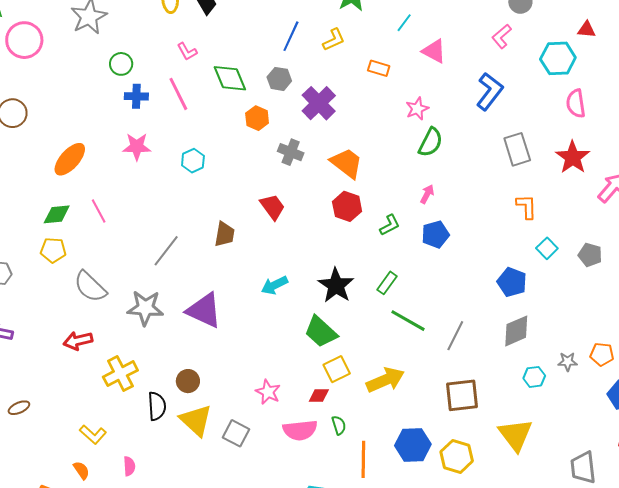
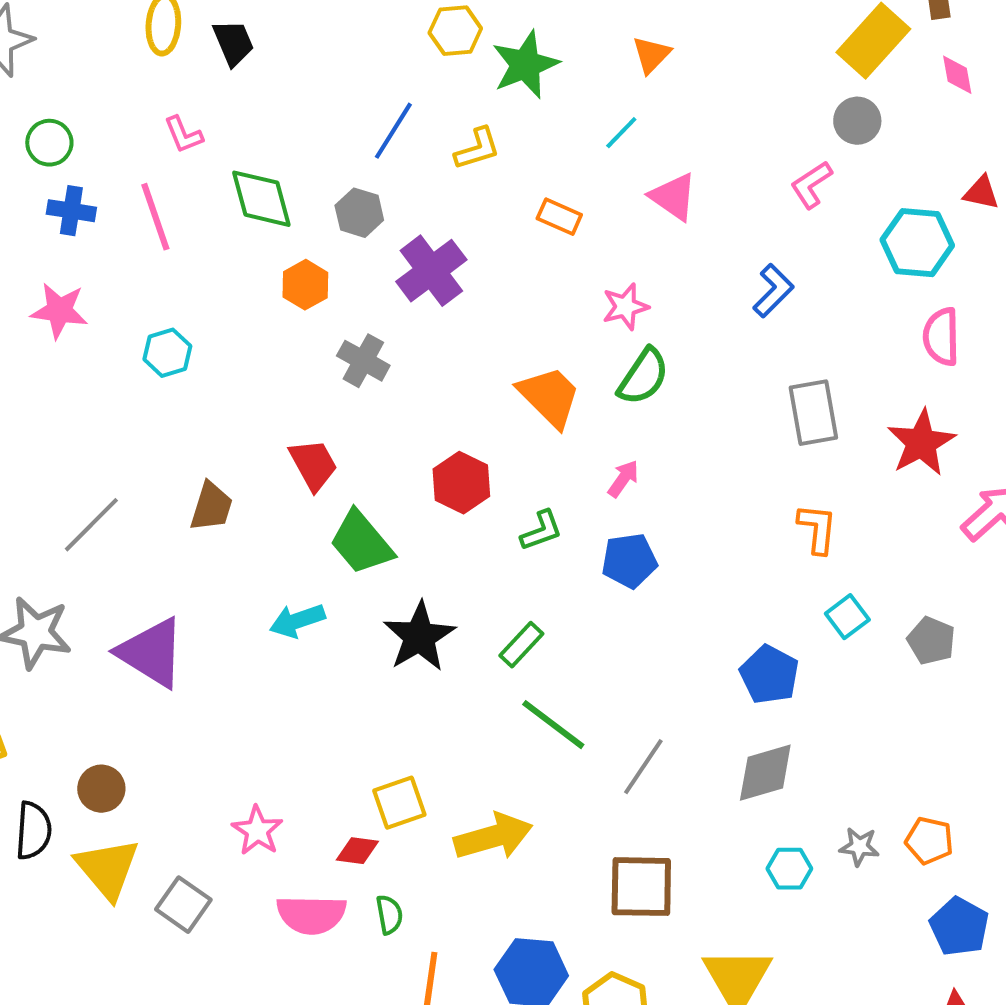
blue L-shape: (490, 91) -> (773, 291), size x0.7
orange trapezoid: (347, 163) -> (549, 397), moved
green trapezoid: (321, 332) -> (361, 543), moved

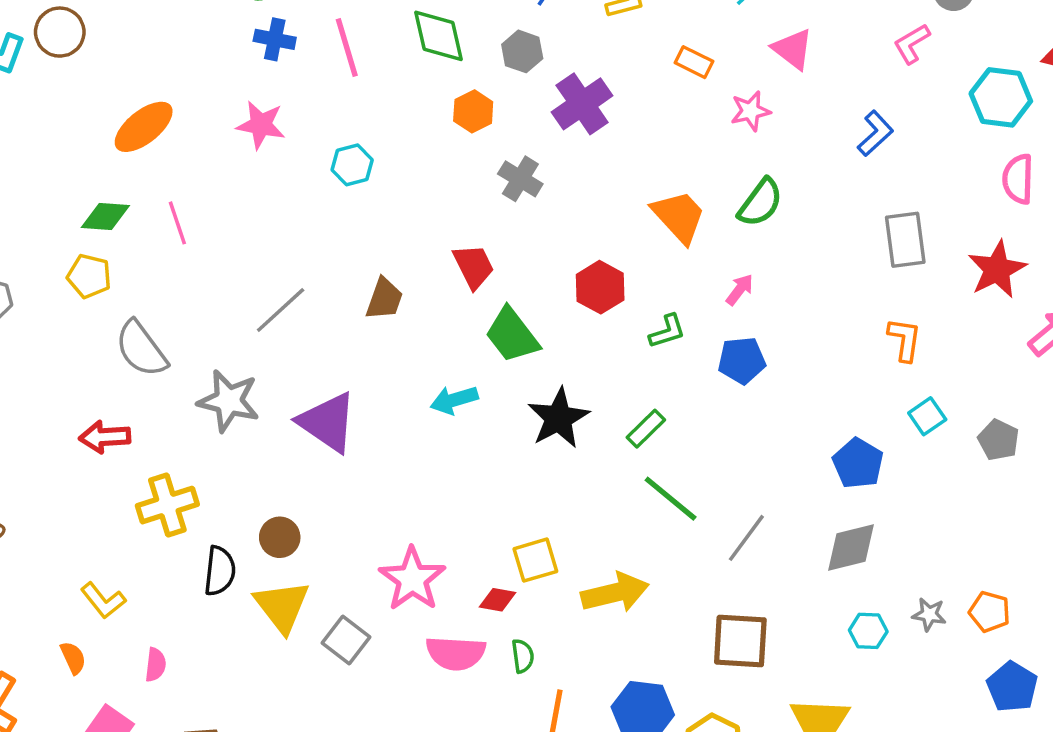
pink star: (625, 307) -> (751, 111), moved
pink star: (257, 831) -> (412, 579), size x1.5

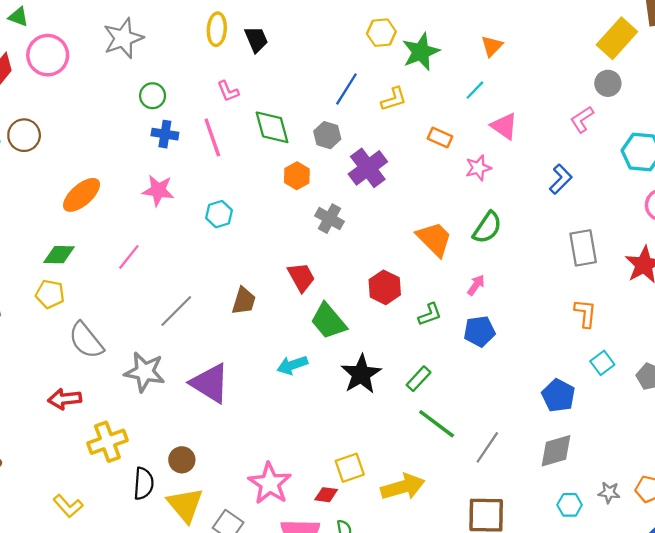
pink line: (177, 223) -> (129, 257), moved, turned 60

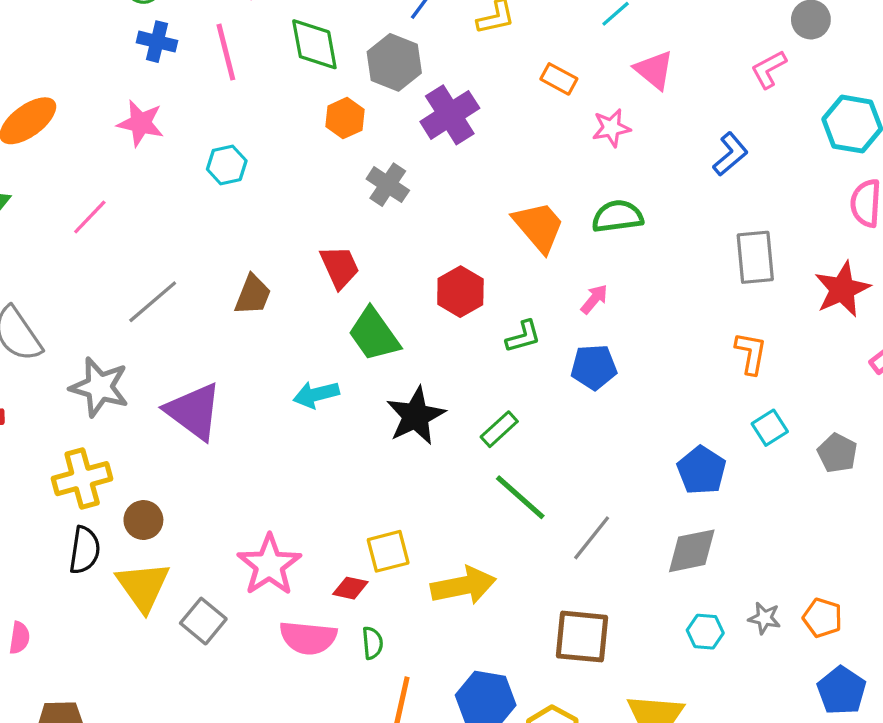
gray hexagon: (327, 135) -> (394, 62), size x1.4
green semicircle: (487, 228) -> (618, 216), turned -136
yellow cross: (107, 442) -> (82, 479), moved

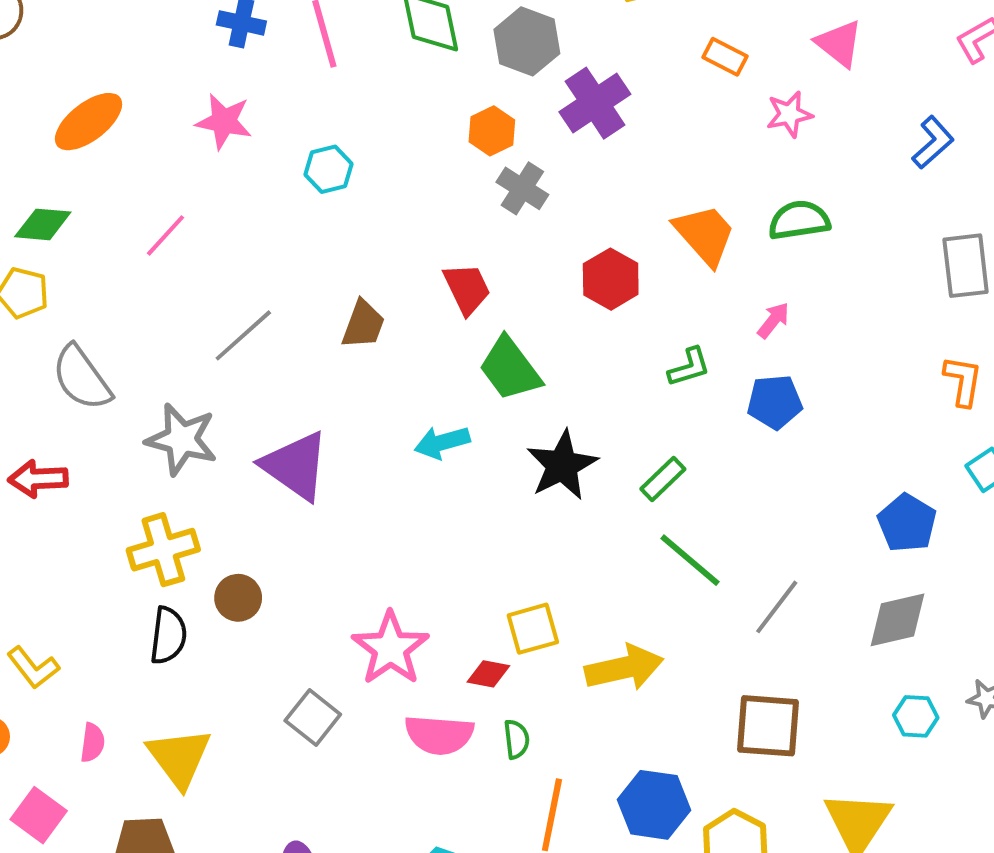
orange hexagon: (345, 118) -> (492, 131), moved
red hexagon: (460, 292) -> (611, 279), moved
yellow triangle: (143, 586) -> (179, 758), moved

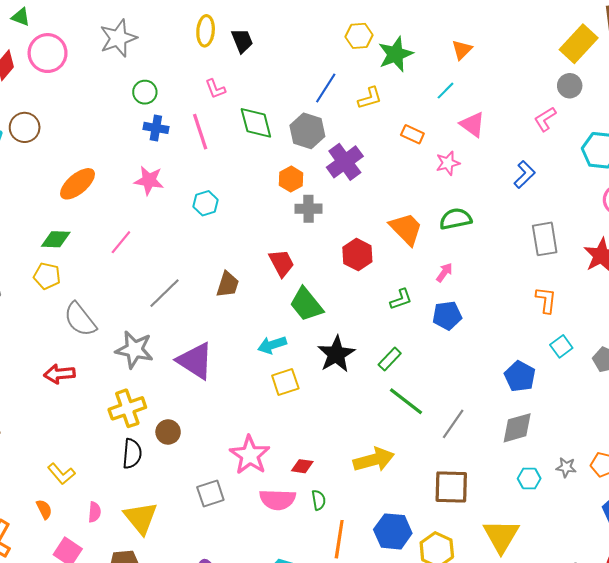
gray cross: (522, 188) -> (309, 209), turned -30
yellow square: (533, 629) -> (285, 382), moved
gray square: (313, 717) -> (210, 493), turned 36

